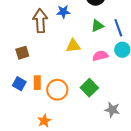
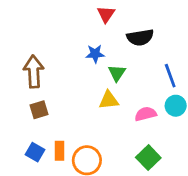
brown arrow: (40, 21) -> (34, 72), moved
green triangle: (97, 26) -> (117, 73), moved, turned -32
green square: (89, 88) -> (148, 158), moved

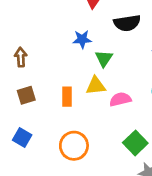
brown arrow: (34, 72) -> (21, 57), size x0.6
pink semicircle: (146, 114) -> (120, 99), moved
orange rectangle: (60, 151) -> (67, 97), moved

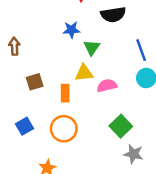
brown square: (26, 95) -> (35, 82), moved
orange rectangle: (67, 97) -> (65, 93), moved
blue square: (22, 138) -> (25, 126), moved, turned 30

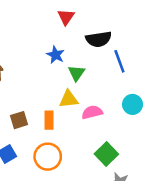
blue star: (71, 30) -> (56, 55), turned 30
blue line: (141, 50) -> (119, 61), moved
brown square: (35, 82) -> (19, 120), moved

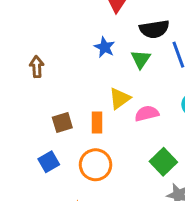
green triangle: (76, 73) -> (141, 59), moved
yellow triangle: (69, 99) -> (120, 98), turned -30

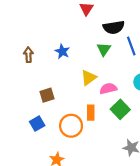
blue star: (105, 47) -> (62, 51), moved
orange rectangle: (97, 123) -> (91, 113), moved
green square: (163, 162) -> (120, 109), moved

